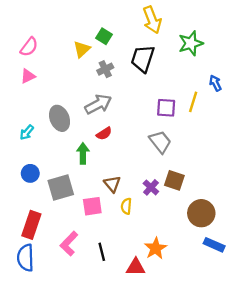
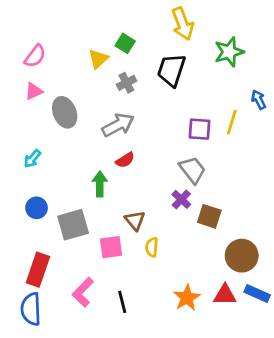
gray ellipse: (60, 118) -> (65, 112), moved
purple cross: (151, 187) -> (181, 199), moved
red triangle: (136, 267) -> (225, 295), moved

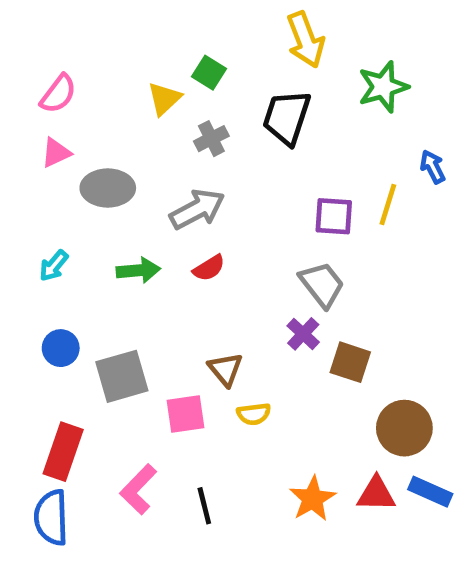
gray ellipse: (65, 112) -> (108, 188), turned -68
green arrow: (100, 184) -> (138, 270), moved, turned 85
yellow semicircle: (152, 247) -> (254, 414), turned -102

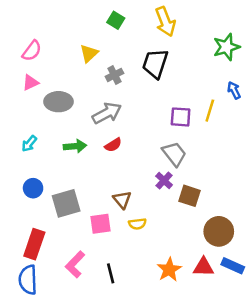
green square: (209, 73) -> (116, 20), moved
green star: (383, 87) -> (226, 47), moved

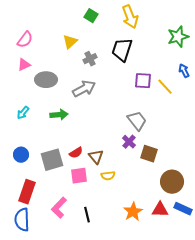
yellow line: (210, 111) -> (165, 87), turned -60
purple square: (181, 117) -> (143, 81), moved
red semicircle: (113, 145) -> (76, 153), moved
blue circle: (33, 188) -> (21, 155), moved

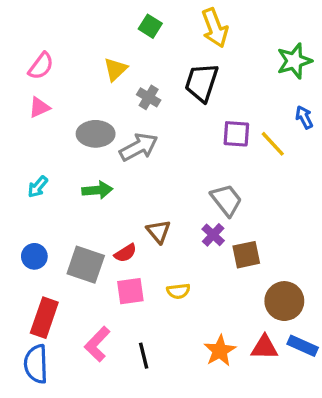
gray cross: (90, 59) -> (149, 97), turned -32
gray ellipse: (46, 80) -> (96, 134), moved
brown square: (149, 154) -> (246, 255), turned -30
brown triangle: (96, 157) -> (159, 232), moved
gray square: (52, 160) -> (86, 265), turned 35

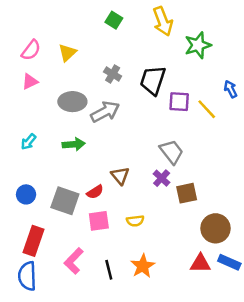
green star: (294, 61) -> (198, 45), moved
yellow triangle: (115, 69) -> (67, 53), moved
black trapezoid: (202, 83) -> (153, 80), moved
orange star: (220, 351) -> (143, 266), moved

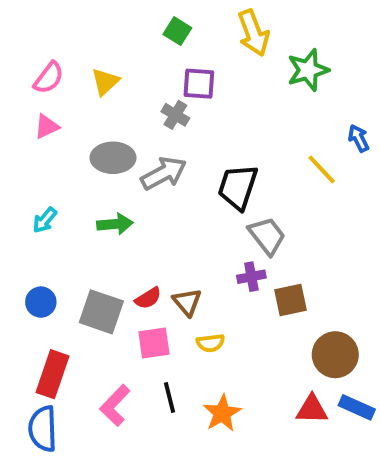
black trapezoid: (153, 80) -> (238, 187), moved
purple square: (179, 102) -> (199, 84), moved
brown triangle: (120, 176) -> (187, 302), moved
purple cross: (162, 178) -> (251, 277), turned 36
black line: (109, 270) -> (170, 398), moved

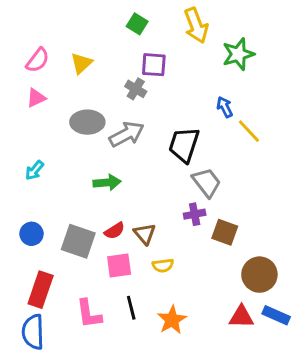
blue arrow: (359, 138) -> (225, 107), moved
green arrow: (115, 224) -> (107, 182), moved
brown square: (290, 300) -> (225, 232), turned 32
pink L-shape: (115, 405) -> (89, 314), turned -52

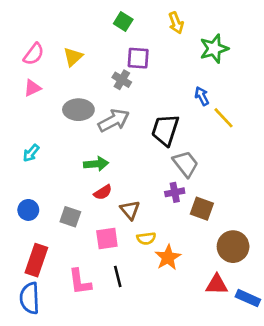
yellow arrow: (196, 25) -> (176, 23), size x0.7
red semicircle: (115, 231) -> (103, 192), moved
gray square: (78, 241) -> (70, 217), size x0.7
blue rectangle: (276, 315) -> (248, 298), moved
orange star: (172, 320) -> (168, 257), moved

